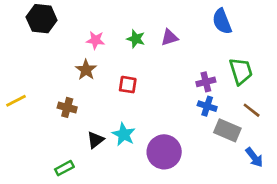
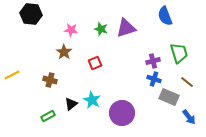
purple triangle: (169, 37) -> (126, 28), size x1.5
red square: (128, 85) -> (95, 63), turned -32
green rectangle: (64, 168) -> (48, 116), moved

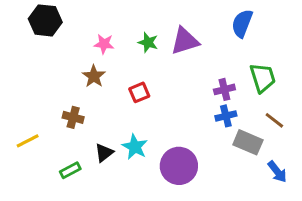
blue semicircle: (165, 16) -> (242, 23), turned 42
yellow line: (12, 75) -> (28, 141), moved
blue cross: (154, 79) -> (226, 116), turned -32

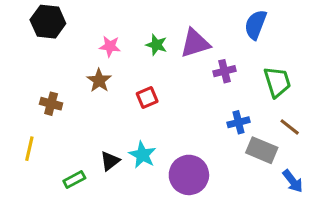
purple cross: (224, 89) -> (225, 71), moved
brown cross: (73, 117) -> (51, 104), moved
yellow line: (28, 141) -> (29, 149), turned -50

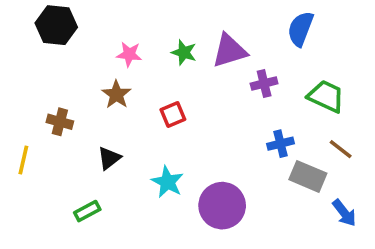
green trapezoid: (277, 82) -> (326, 96), turned -48
yellow line: (29, 149) -> (23, 160), moved
black triangle: (110, 161) -> (109, 158), moved

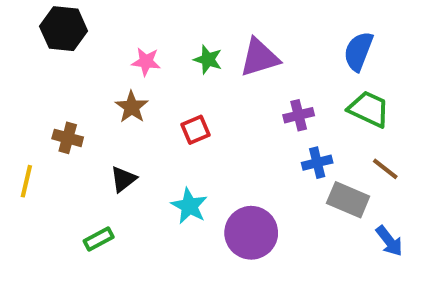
blue semicircle: (301, 29) -> (358, 51), moved
purple cross: (264, 83) -> (299, 115), moved

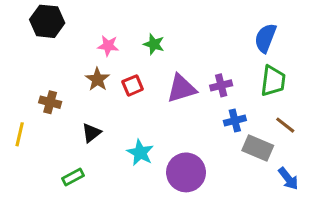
purple triangle: (259, 58) -> (181, 88), moved
green trapezoid: (369, 109) -> (273, 81), turned 72
red square: (196, 130) -> (133, 85), moved

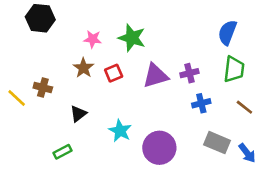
green star: (154, 44) -> (132, 38), size x1.5
yellow line: (20, 134) -> (17, 98), moved, turned -60
gray rectangle: (258, 148) -> (217, 143), moved

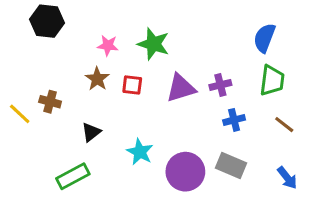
red square: (114, 73) -> (132, 85), turned 30
gray rectangle: (217, 143) -> (231, 166), moved
green rectangle: (62, 152) -> (73, 176), size x1.5

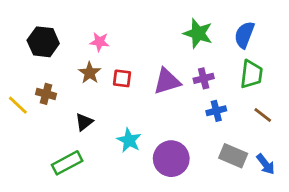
black hexagon: (47, 21) -> (43, 42), moved
green star: (153, 44) -> (198, 33), moved
gray rectangle: (231, 166) -> (233, 156), moved

